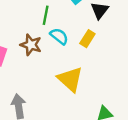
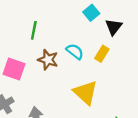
green line: (46, 15) -> (34, 30), moved

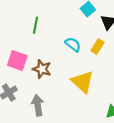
brown star: (48, 60) -> (42, 69), moved

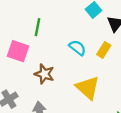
pink square: (17, 60) -> (18, 51), moved

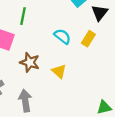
yellow triangle: (88, 88) -> (59, 71), moved, size x0.6

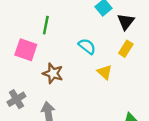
yellow rectangle: (88, 39) -> (126, 49), moved
yellow triangle: (59, 71) -> (105, 72), moved

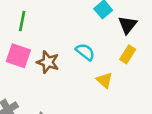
green line: (46, 25) -> (22, 21), moved
brown star: (53, 73) -> (48, 62), moved

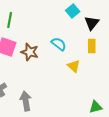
yellow rectangle: (128, 54) -> (92, 46), turned -32

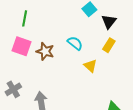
yellow rectangle: (92, 46) -> (109, 45), turned 32

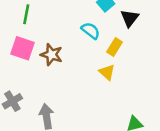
cyan semicircle: (75, 43) -> (91, 31), moved
yellow rectangle: (109, 45) -> (115, 47), moved

